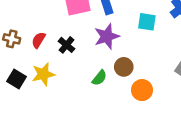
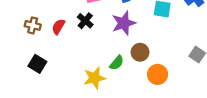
black cross: (66, 45) -> (85, 21), moved
yellow star: (43, 74) -> (95, 78), moved

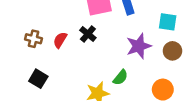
purple star: (124, 23) -> (139, 46), moved
brown circle: (140, 52) -> (172, 51), moved

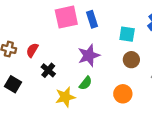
black cross: (88, 34) -> (48, 70), moved
purple star: (139, 46) -> (89, 55), moved

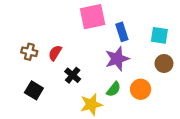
blue rectangle: (92, 19) -> (122, 32), moved
orange circle: (123, 94) -> (141, 89), moved

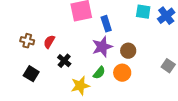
cyan square: (159, 35) -> (143, 12), moved
brown circle: (164, 63) -> (128, 51), moved

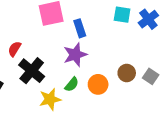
brown circle: (128, 51) -> (127, 73), moved
black cross: (64, 61) -> (32, 71), size x1.6

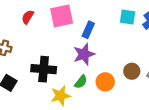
blue rectangle: (80, 28) -> (88, 30), turned 42
red semicircle: (15, 49) -> (28, 17), moved
black cross: (32, 71) -> (44, 69), turned -35

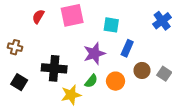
cyan square: (128, 17) -> (111, 25), moved
blue rectangle: (88, 30) -> (127, 48), moved

